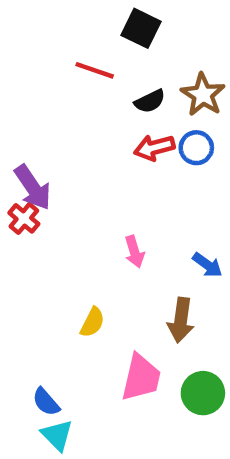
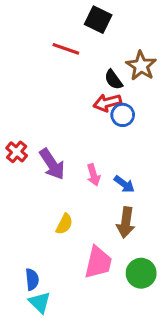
black semicircle: (150, 101) -> (113, 80), moved, turned 80
blue circle: (196, 148) -> (123, 115), moved
purple arrow: (33, 187) -> (52, 164), moved
blue arrow: (207, 265) -> (124, 184), moved
blue semicircle: (46, 402) -> (32, 279), turned -145

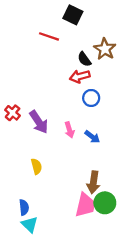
blue circle: (123, 115) -> (91, 98), moved
brown arrow: (126, 222) -> (93, 182), moved
yellow semicircle: (64, 224) -> (36, 166), moved, turned -42
pink trapezoid: (98, 262) -> (85, 205), moved

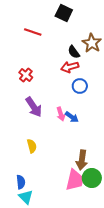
red line: (49, 36) -> (33, 32), moved
red cross: (13, 113) -> (26, 75), moved
blue arrow: (92, 137) -> (72, 117), moved

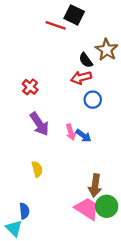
red line: (33, 32) -> (56, 25), moved
pink trapezoid: (75, 180) -> (87, 209), turned -70
cyan triangle: (26, 197) -> (14, 228), moved

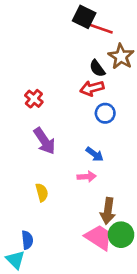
red line: (56, 25) -> (101, 29), moved
pink arrow: (71, 132) -> (87, 177), moved, turned -77

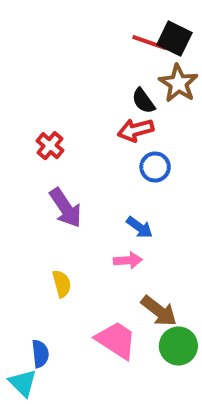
black square: (84, 17) -> (174, 39), moved
brown arrow: (108, 211) -> (159, 311), turned -60
pink trapezoid: (99, 237) -> (116, 340), moved

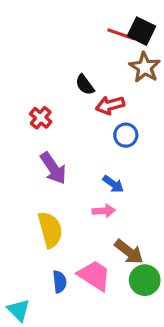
black semicircle: (143, 101) -> (85, 85), moved
yellow semicircle: (62, 284) -> (50, 230), size x1.6
blue semicircle: (40, 354) -> (60, 282), moved

